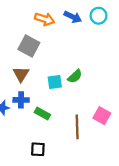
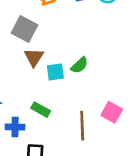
brown triangle: (21, 74) -> (34, 57), moved
blue cross: (21, 100) -> (15, 127), moved

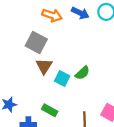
cyan square: (55, 72) -> (62, 79), turned 35

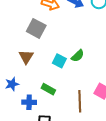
brown triangle: (44, 66) -> (26, 57), moved

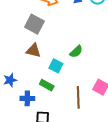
brown triangle: (26, 57) -> (33, 51), moved, turned -49
cyan square: (59, 61) -> (56, 66), moved

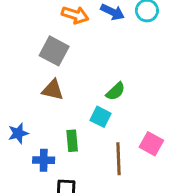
cyan square: (56, 66) -> (101, 117), moved
green rectangle: (47, 85) -> (72, 141), turned 56

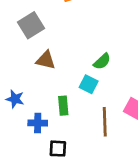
gray square: (54, 51) -> (31, 25), moved, turned 30
blue star: (18, 133) -> (15, 99), turned 30

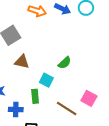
cyan square: (89, 84) -> (46, 80), moved
brown line: (105, 122) -> (67, 108), turned -55

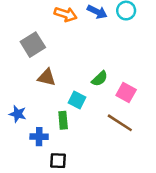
pink square: (89, 98) -> (126, 93), moved
brown line: (67, 108) -> (120, 123), moved

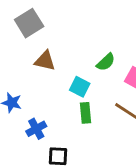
green rectangle: (63, 120) -> (86, 113), moved
blue cross: (39, 137) -> (36, 129), turned -30

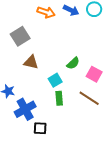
cyan square: (80, 87) -> (55, 80), turned 32
blue cross: (36, 129) -> (25, 109), size x1.5

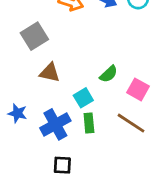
blue cross: (25, 109) -> (55, 124), moved

